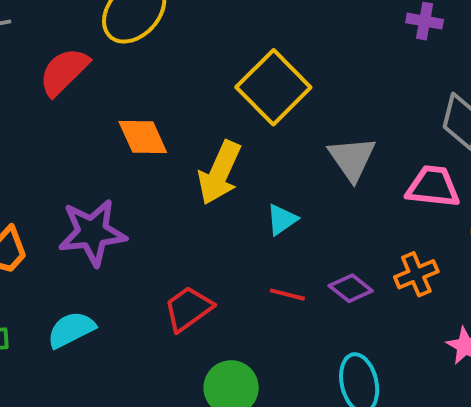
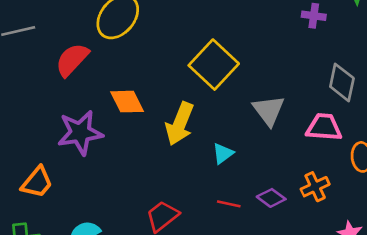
purple star: (92, 232) -> (80, 133), moved

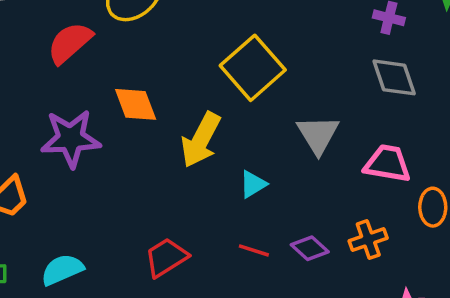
gray diamond: (342, 82) -> (394, 77), moved, turned -36

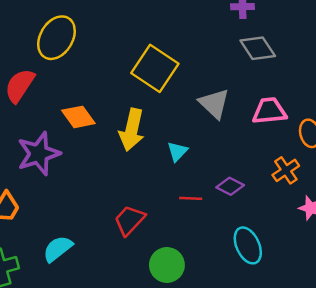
orange cross: (368, 239) -> (286, 170), moved

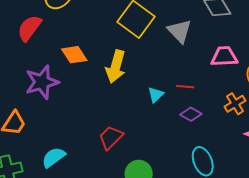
gray triangle: (214, 104) -> (179, 31), moved
cyan triangle: (177, 151) -> (156, 95), moved
red line: (191, 198) -> (185, 87), moved

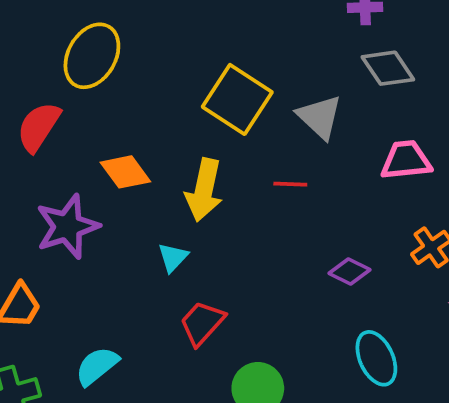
red line: (185, 87) -> (290, 184), moved
cyan triangle: (156, 95) -> (173, 257), moved

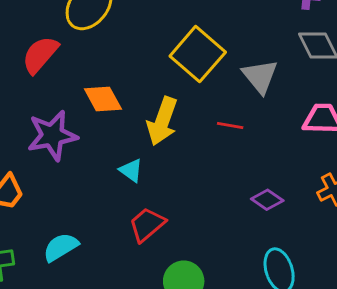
cyan triangle: (173, 257) -> (131, 170), turned -45

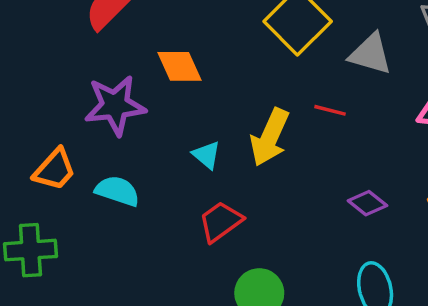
gray triangle: (260, 76) -> (370, 54), turned -39
yellow arrow: (162, 121) -> (270, 137), moved
cyan semicircle: (61, 247) -> (117, 191), moved, turned 45

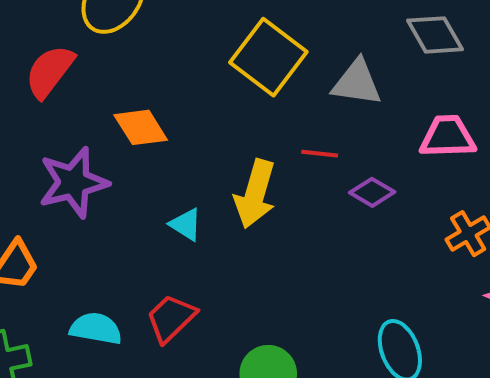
cyan semicircle: (117, 191) -> (96, 329), moved
purple diamond: (367, 203) -> (372, 192), moved
red trapezoid: (221, 222) -> (171, 318), moved

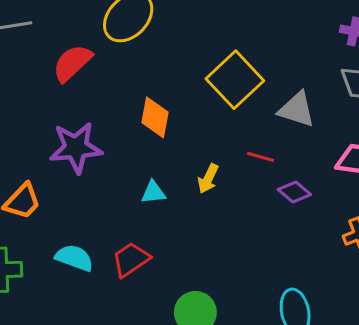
orange diamond: (141, 127) -> (155, 117), moved, turned 33
yellow arrow: (255, 194) -> (208, 179), size x0.6
cyan triangle: (186, 224) -> (153, 192), turned -48

